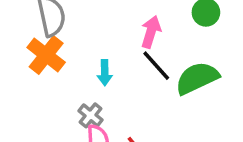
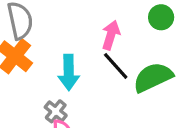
cyan arrow: (105, 73) -> (69, 72), size x1.5

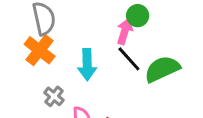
green circle: (161, 17) -> (138, 16), moved
gray cross: (56, 111) -> (54, 96), moved

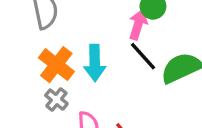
orange cross: (40, 50) -> (56, 65), moved

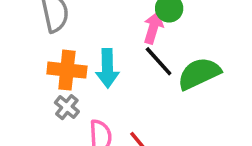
orange cross: (56, 65) -> (67, 70), turned -32

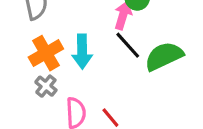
orange cross: (67, 70) -> (46, 53), turned -36

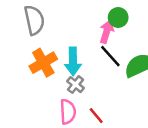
gray cross: (46, 86) -> (76, 85), moved

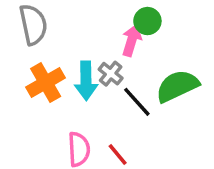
black line: (110, 56) -> (137, 102), moved
gray cross: (76, 85) -> (111, 74), moved

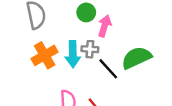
green circle: (147, 21) -> (86, 12), moved
gray cross: (111, 74) -> (90, 49), turned -35

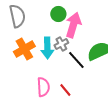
pink arrow: (105, 26) -> (73, 25), size x1.4
gray cross: (90, 49) -> (61, 44), turned -32

